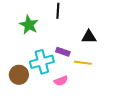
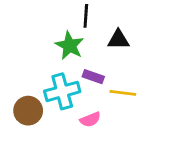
green star: (29, 25) -> (70, 46), moved
black triangle: (89, 37) -> (118, 40), moved

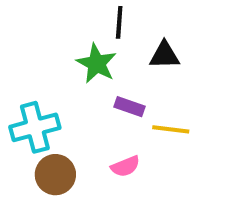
cyan cross: (62, 91) -> (35, 127), moved
brown circle: (28, 111) -> (55, 175), moved

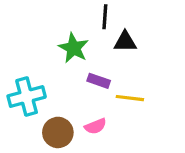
black line: (119, 22) -> (105, 17), moved
brown circle: (55, 175) -> (58, 132), moved

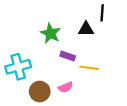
black line: (105, 17) -> (102, 13), moved

